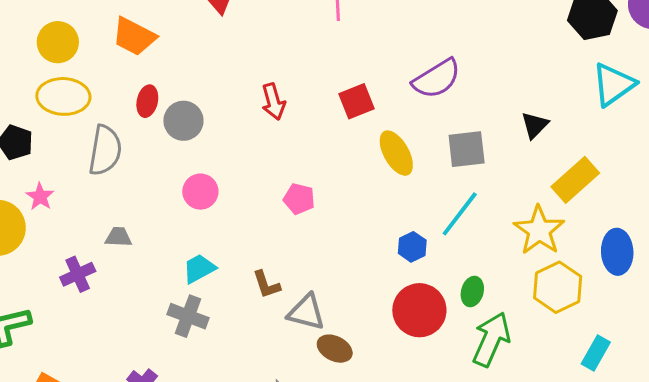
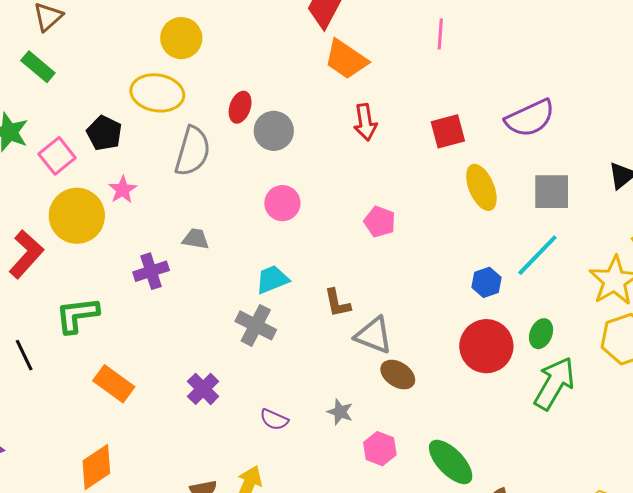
orange trapezoid: (134, 36) -> (346, 59), moved
yellow circle: (58, 42) -> (181, 38), moved

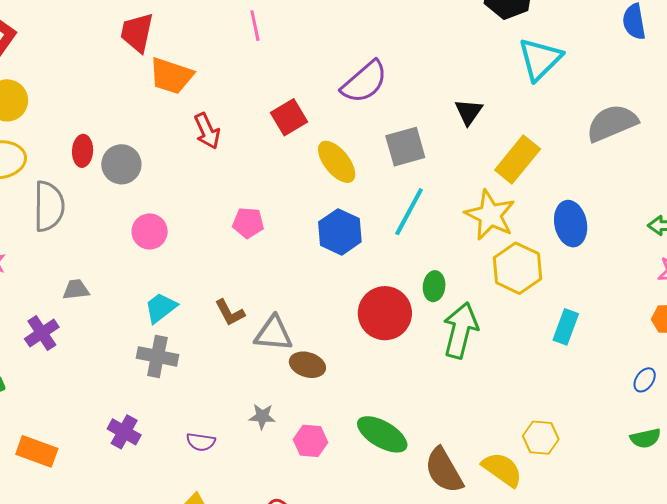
blue hexagon: (486, 282) -> (340, 232), moved, size x1.5

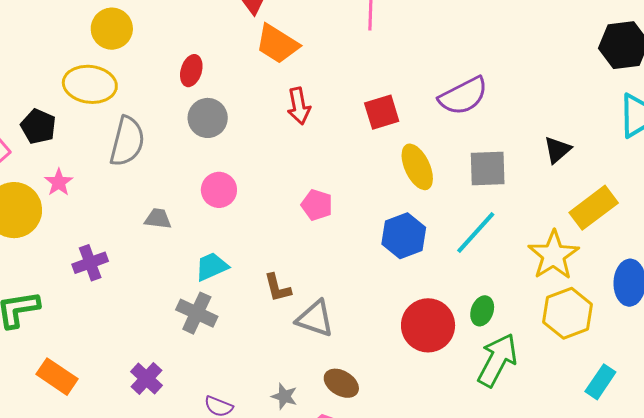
red ellipse: (83, 151) -> (191, 71), moved
gray trapezoid: (76, 290) -> (158, 219), moved
brown ellipse: (307, 365) -> (341, 383), moved

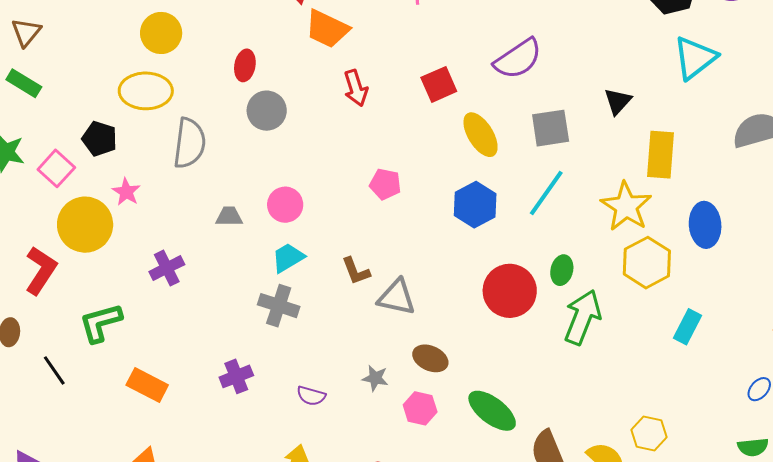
pink circle: (219, 190) -> (285, 205), moved
yellow rectangle: (594, 208) -> (660, 155), turned -42
purple cross: (146, 378) -> (236, 376), turned 32

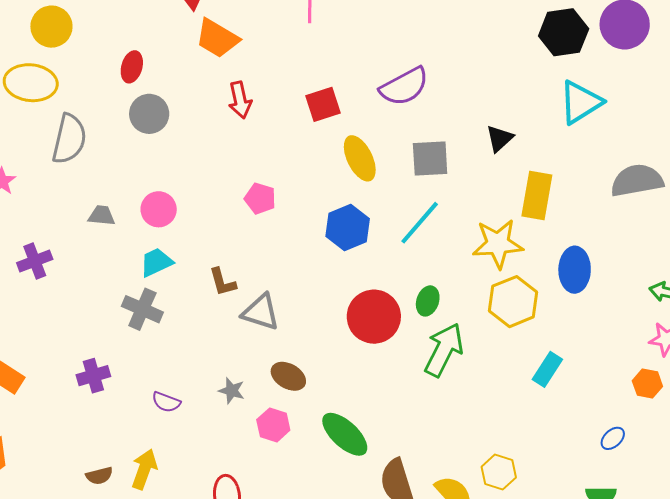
yellow star: (626, 206) -> (498, 244), turned 30

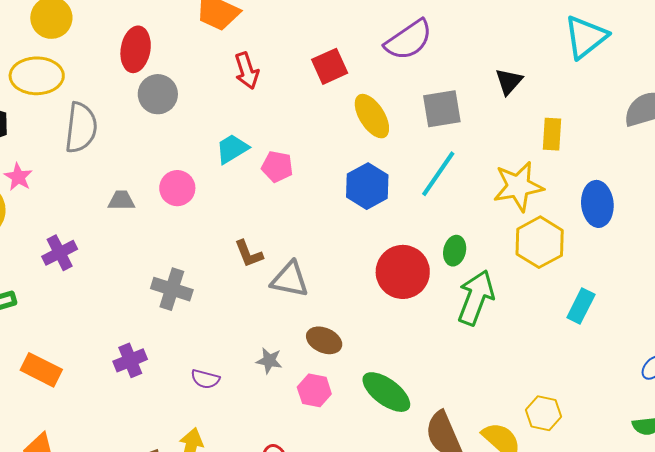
red ellipse: (132, 67) -> (136, 49), size x1.4
yellow rectangle: (537, 195) -> (552, 134), size x0.7
cyan trapezoid: (156, 262) -> (232, 149), moved

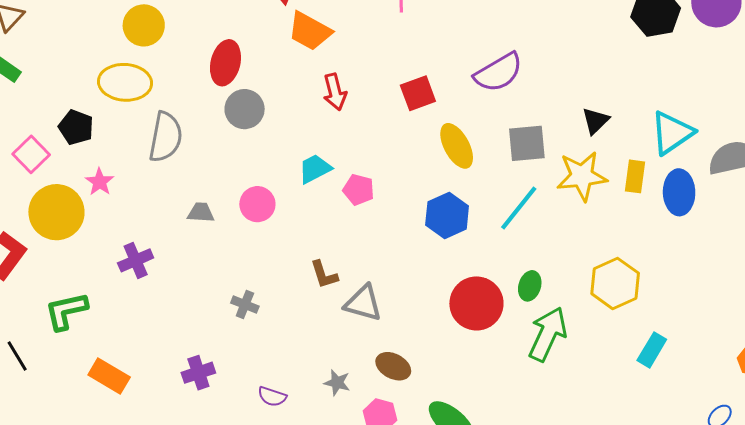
cyan triangle: (586, 37) -> (672, 133), moved
yellow star: (518, 186) -> (582, 176), moved
blue ellipse: (597, 204) -> (679, 192), moved
gray cross: (172, 289) -> (245, 305), size x0.7

